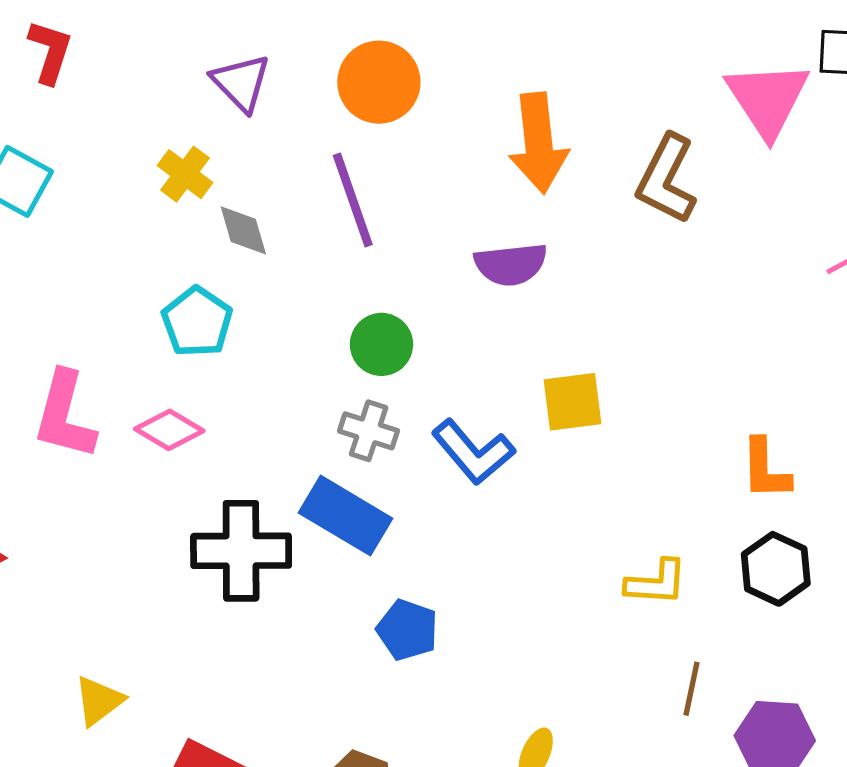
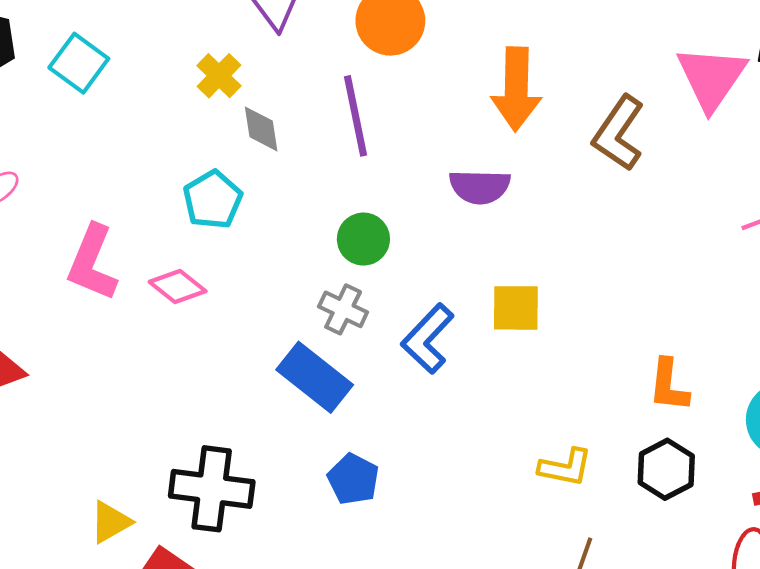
blue L-shape: (473, 452) -> (428, 339), turned 76
black cross: (241, 551) -> (212, 489), moved
yellow triangle: (99, 701) -> (110, 522), moved

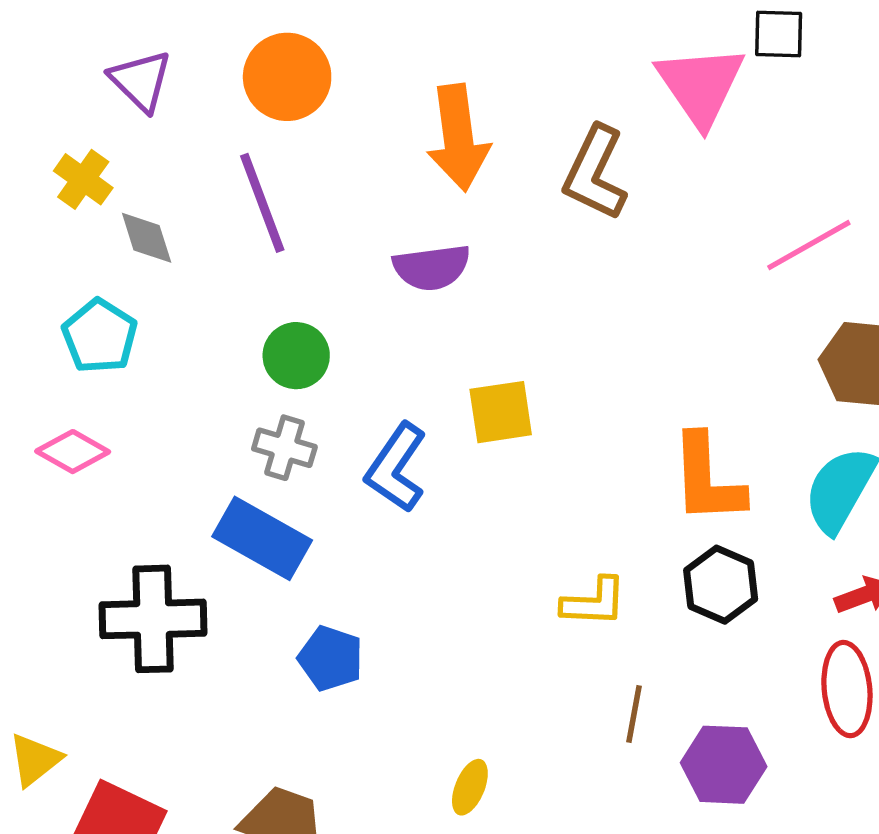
orange L-shape: (669, 385) -> (707, 479), size x1.4
black cross: (212, 489) -> (153, 619), moved

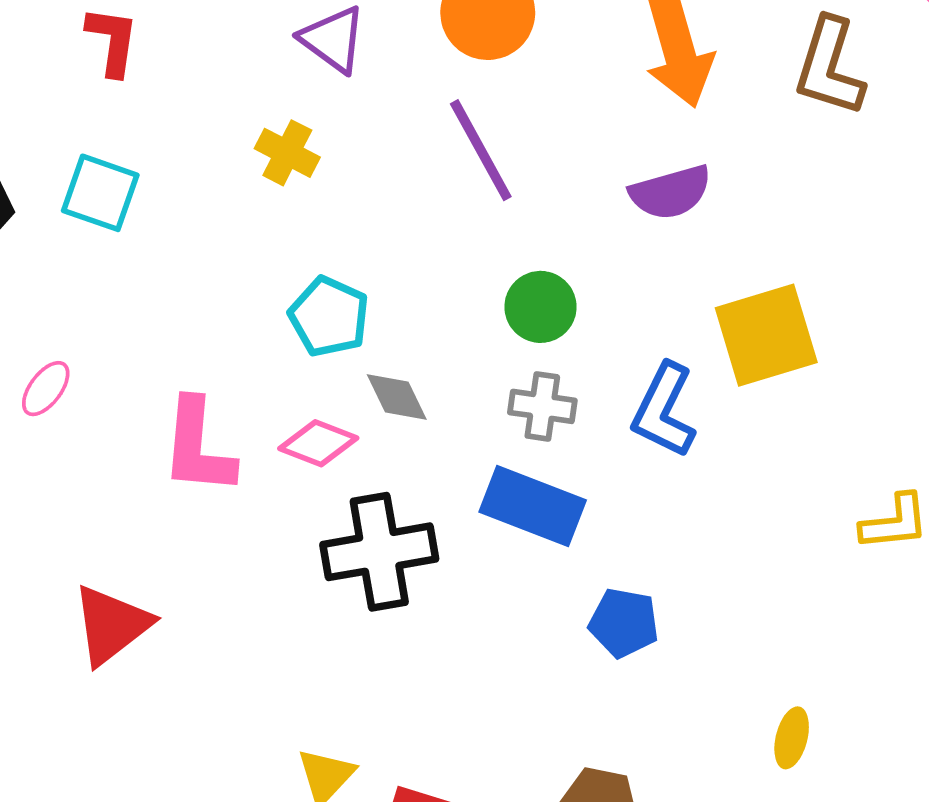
gray diamond: (147, 238) -> (397, 397), moved
yellow square: (501, 412) -> (766, 335), size x1.4
black cross: (153, 619) -> (379, 552), moved

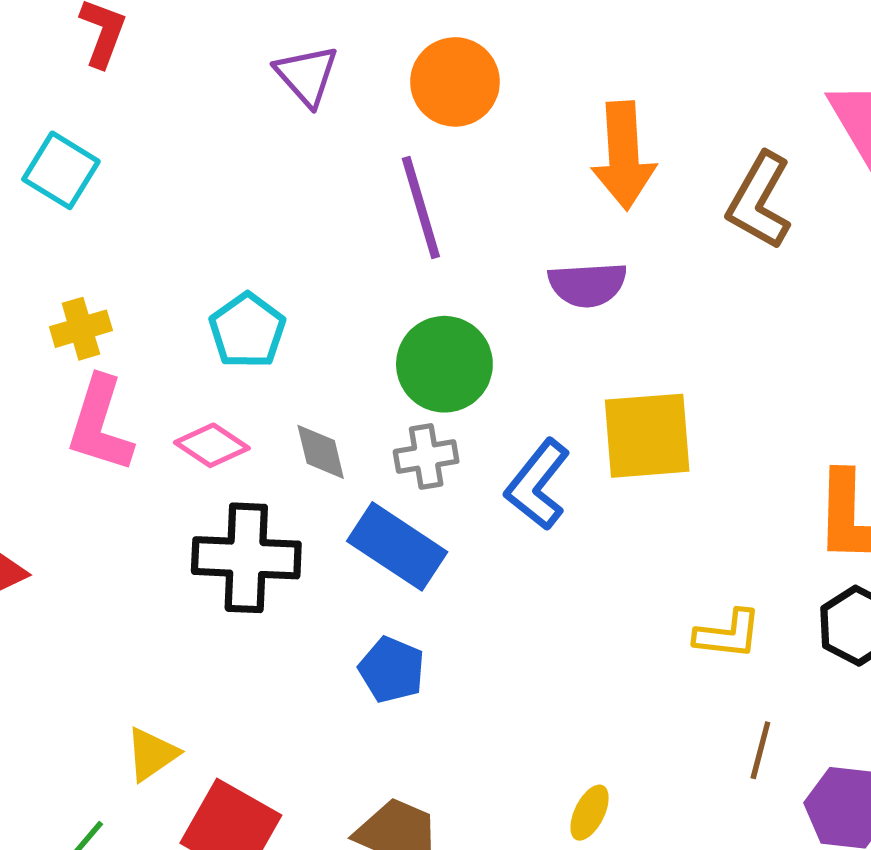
yellow cross: (287, 153) -> (81, 329), moved, turned 34
green circle: (541, 307) -> (444, 364), size x1.4
gray diamond: (397, 397) -> (321, 452), moved
gray cross: (542, 406) -> (426, 456), turned -30
blue pentagon: (624, 623) -> (392, 670), moved

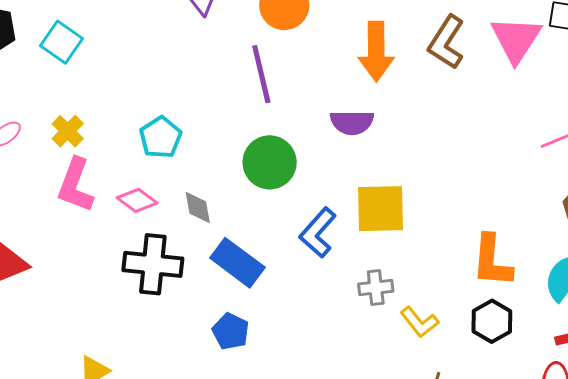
brown L-shape: (759, 201) -> (446, 42), moved
yellow cross: (81, 329) -> (68, 131), turned -32
gray cross: (426, 456) -> (376, 288), moved
yellow L-shape: (728, 634) -> (419, 322), turned 42

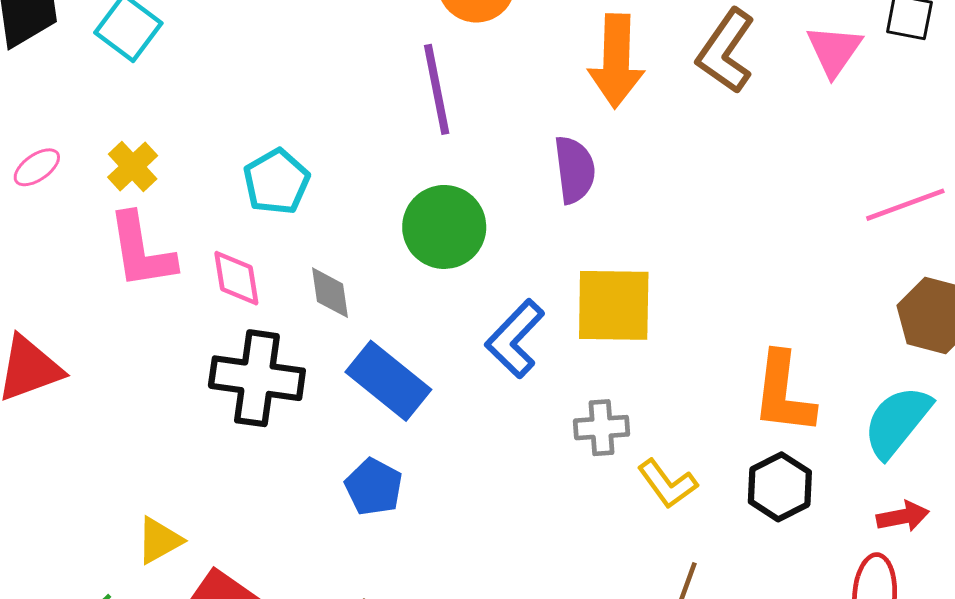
pink triangle: (516, 39) -> (834, 50), size x0.7
purple semicircle: (352, 122) -> (574, 170), turned -99
pink L-shape: (75, 185) -> (141, 251), turned -32
pink diamond: (137, 200) -> (236, 278), turned 42

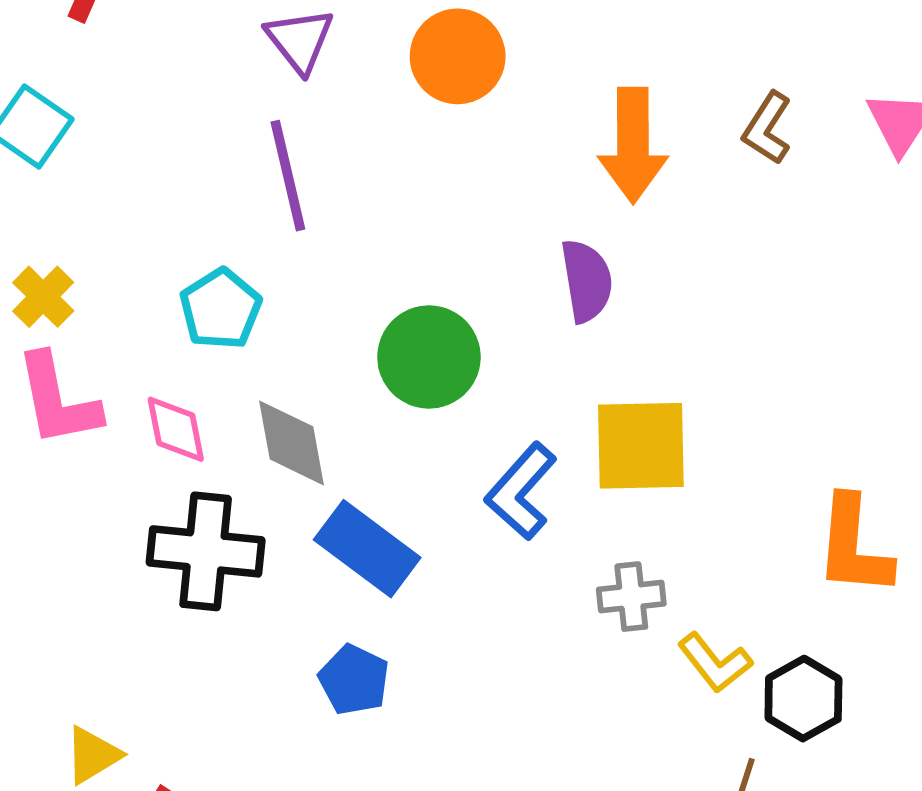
brown L-shape: (726, 51) -> (767, 128), size x0.7
purple line: (437, 89) -> (288, 176), moved
gray diamond: (330, 293) -> (292, 443), size x1.4
black hexagon: (780, 487) -> (803, 699), moved

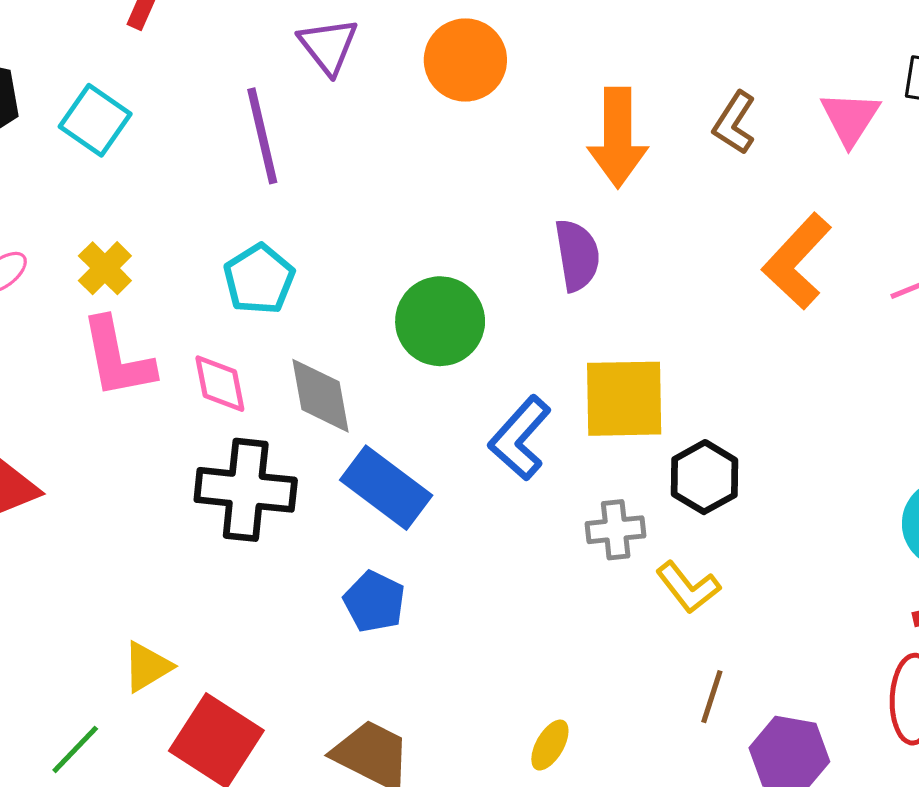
purple line: (288, 176) -> (262, 136), moved
orange L-shape: (854, 546) -> (797, 261), moved, turned 38
black hexagon: (803, 699) -> (705, 477), moved

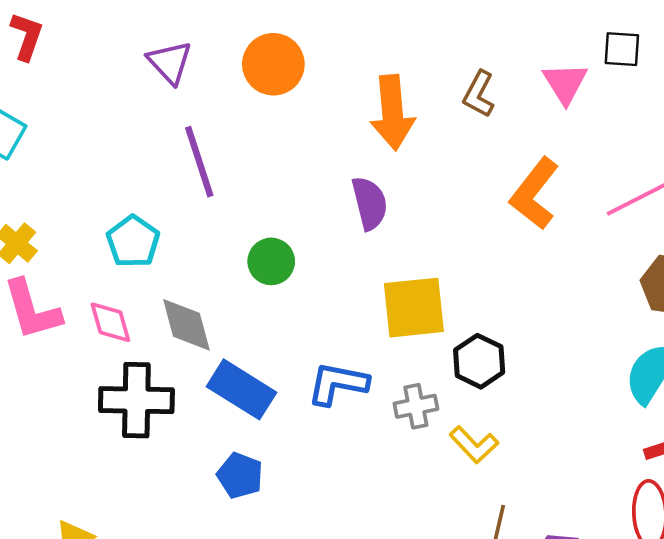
purple line: (262, 136) -> (199, 162), moved
green circle: (440, 321) -> (271, 261), size x0.7
blue L-shape: (520, 438) -> (338, 384), moved, turned 64

